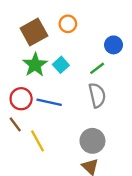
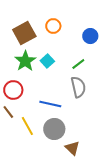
blue circle: (114, 45) -> (90, 36), moved
blue line: (49, 102) -> (50, 104), moved
gray circle: (92, 141) -> (54, 129), moved

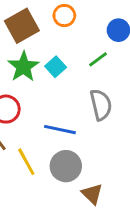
green line: (78, 64) -> (98, 59), moved

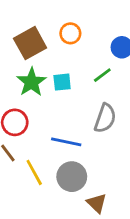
cyan square: (56, 67) -> (62, 82), turned 36
gray semicircle: (101, 105) -> (105, 118), turned 32

